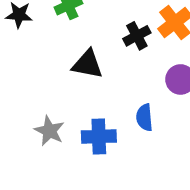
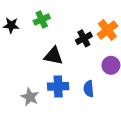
blue cross: (99, 136) -> (58, 86), moved

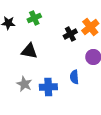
black triangle: (53, 56) -> (29, 51), moved
blue cross: (58, 86) -> (48, 87), moved

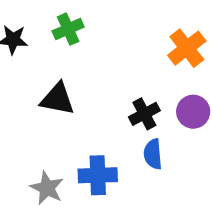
black cross: (70, 34) -> (144, 114), moved
gray star: (24, 84) -> (47, 188), moved

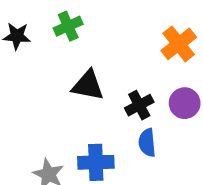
black triangle: (57, 99) -> (88, 85), moved

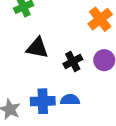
blue semicircle: (147, 143) -> (70, 100), moved, turned 96

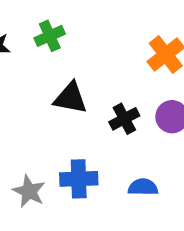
blue semicircle: (70, 100) -> (143, 187), moved

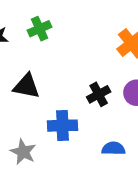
black triangle: (70, 98) -> (26, 86), moved
blue cross: (79, 179) -> (63, 126), moved

